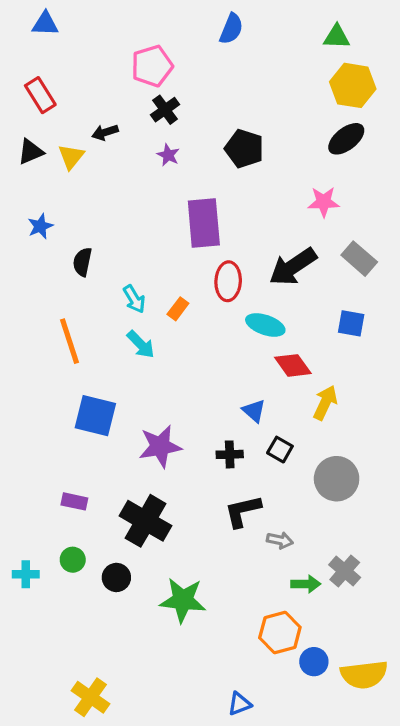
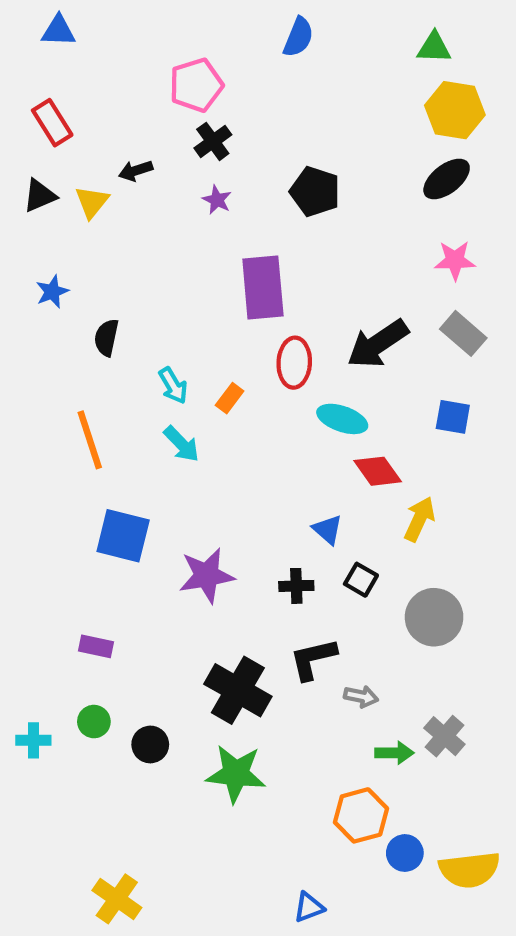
pink star: (324, 202) -> (455, 260), moved
black cross: (146, 521) -> (238, 690), moved

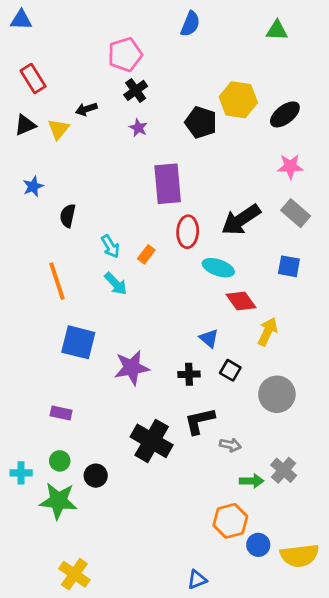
blue triangle: (58, 31) -> (21, 20), moved
yellow hexagon: (455, 110) -> (238, 100), moved
green star: (236, 774) -> (58, 501), moved

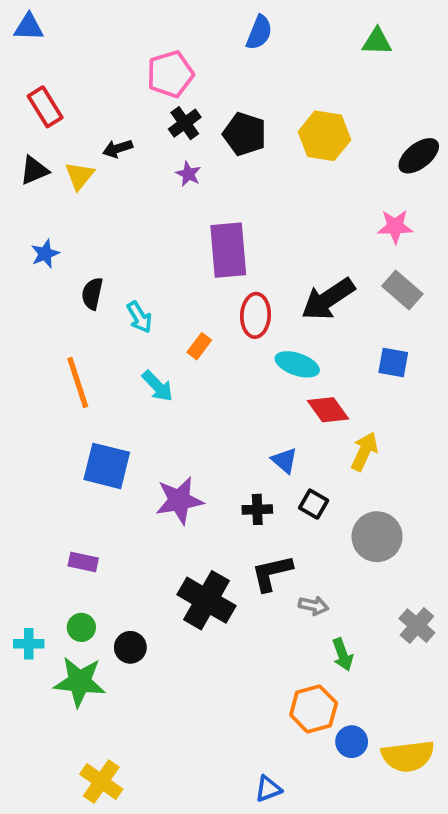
black ellipse: (285, 114) -> (419, 156), moved
black pentagon: (201, 122) -> (245, 134), moved
cyan arrow: (110, 246) -> (139, 317), moved
gray cross: (284, 470) -> (417, 626), moved
green arrow: (252, 481) -> (343, 655), turned 70

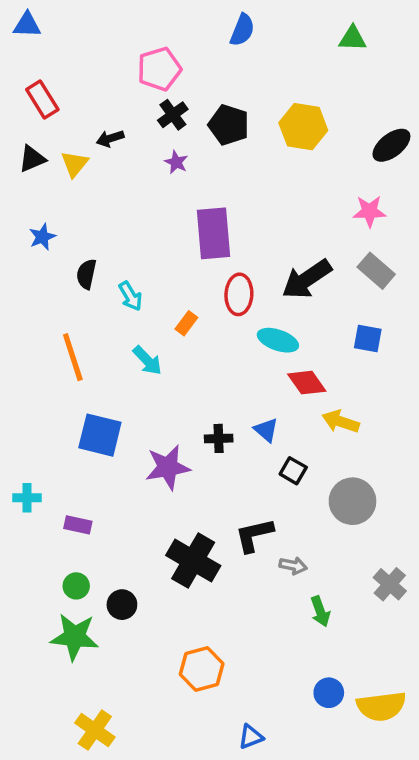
yellow arrow: (364, 451) -> (341, 422), turned -96
black cross: (257, 509) -> (219, 438), moved
cyan cross: (29, 644) -> (27, 498), moved
orange hexagon: (314, 709) -> (202, 669), moved

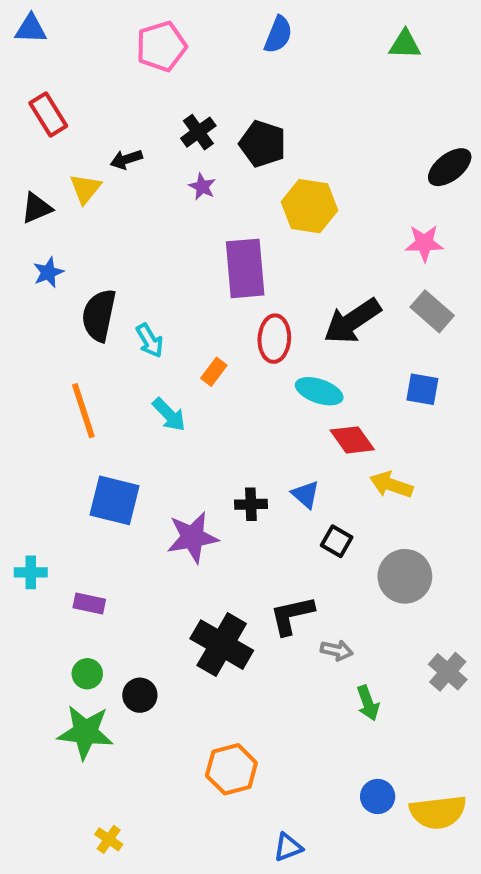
pink pentagon: (159, 69) -> (161, 46), moved
yellow hexagon: (303, 127) -> (309, 206), moved
black triangle: (32, 159) -> (37, 208), moved
black semicircle: (86, 274) -> (99, 315), size x1.5
yellow cross: (95, 730) -> (109, 839), size x0.6

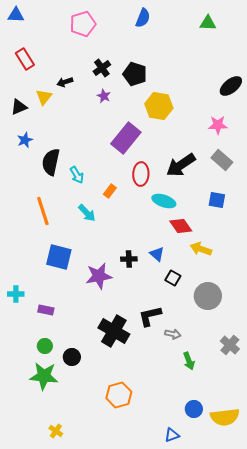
purple rectangle: (245, 268) -> (126, 138), turned 44
blue triangle: (288, 847) -> (172, 435), moved

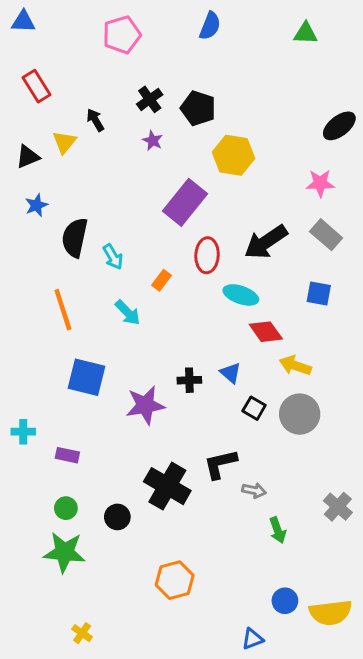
black arrow: (65, 82) -> (95, 120), turned 77
gray circle: (208, 296) -> (300, 414), moved
black circle: (72, 357) -> (117, 517), moved

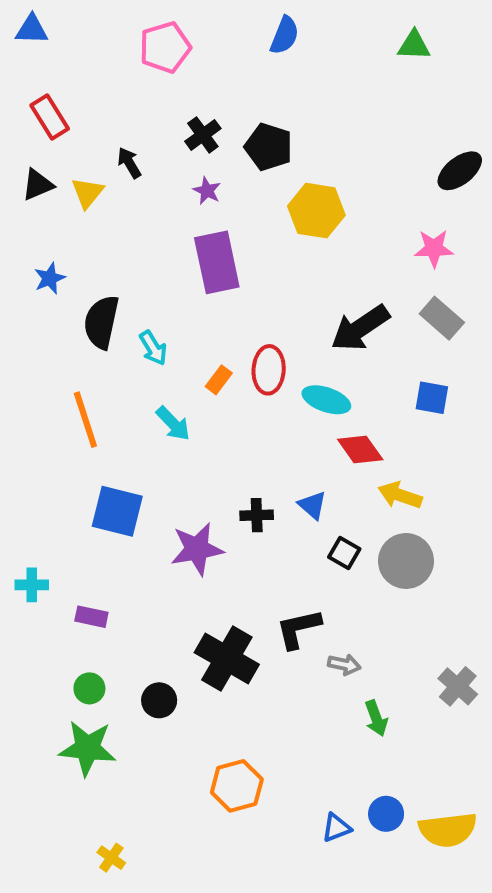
black triangle: (28, 157) -> (38, 185), moved
purple rectangle: (185, 202) -> (217, 262), moved, turned -51
red ellipse: (207, 255) -> (269, 370), moved
blue triangle: (253, 639) -> (336, 828), moved

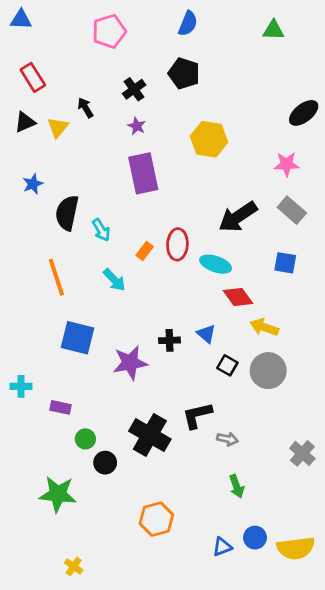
black pentagon: (269, 147) -> (184, 73), moved
green circle: (89, 688) -> (85, 439), moved
green arrow: (376, 718) -> (237, 486), moved

